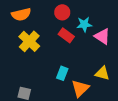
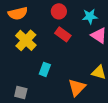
cyan star: (84, 24) -> (90, 16), moved
cyan rectangle: (62, 73) -> (45, 69), moved

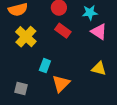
orange triangle: (77, 87) -> (61, 84), moved

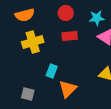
red rectangle: (63, 31) -> (70, 36), turned -42
yellow cross: (26, 37) -> (33, 42), turned 30

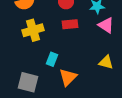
gray square: (28, 94) -> (28, 82), size x1.5

